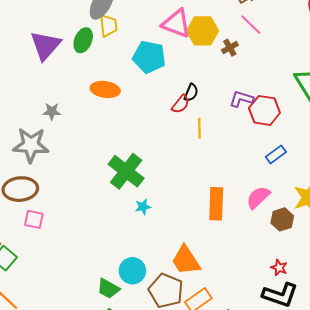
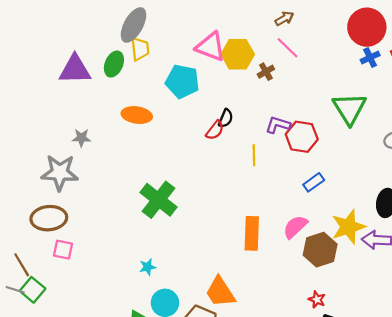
purple triangle: (45, 45) -> (75, 69), turned 48
yellow line: (199, 128) -> (254, 155), moved
cyan star: (143, 207) -> (148, 267), moved
brown hexagon: (282, 219) -> (320, 250), size x1.4

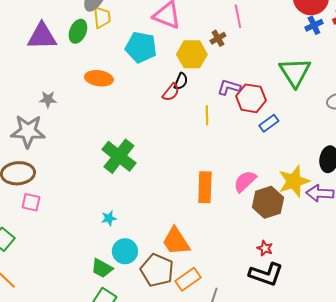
pink line: (288, 48) -> (238, 16), turned 35
yellow hexagon: (238, 54) -> (192, 54), moved
blue rectangle: (314, 182) -> (269, 123), moved

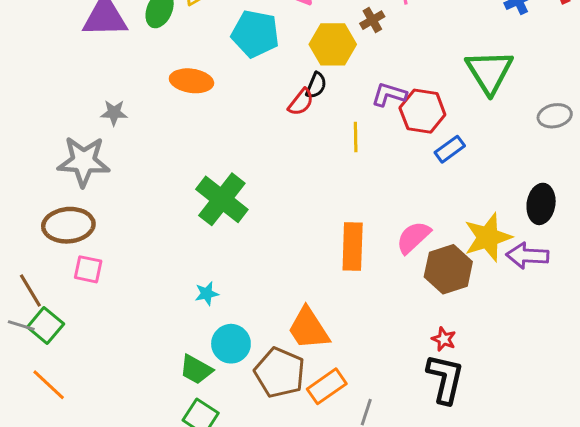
black L-shape: (266, 274) -> (445, 379), turned -96

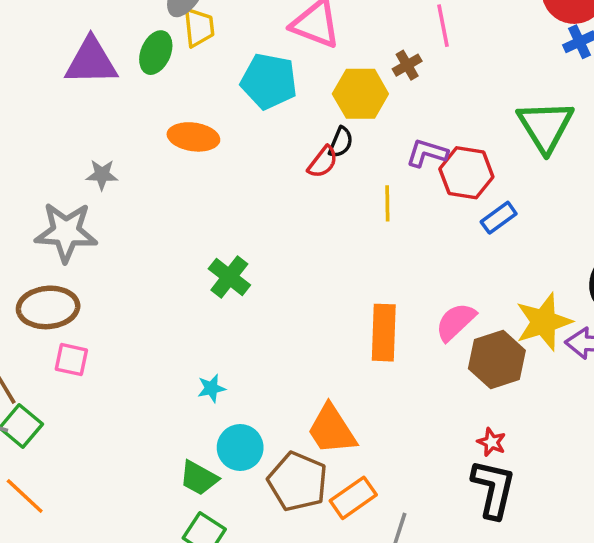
green cross: (222, 199) -> (229, 277), size x0.7

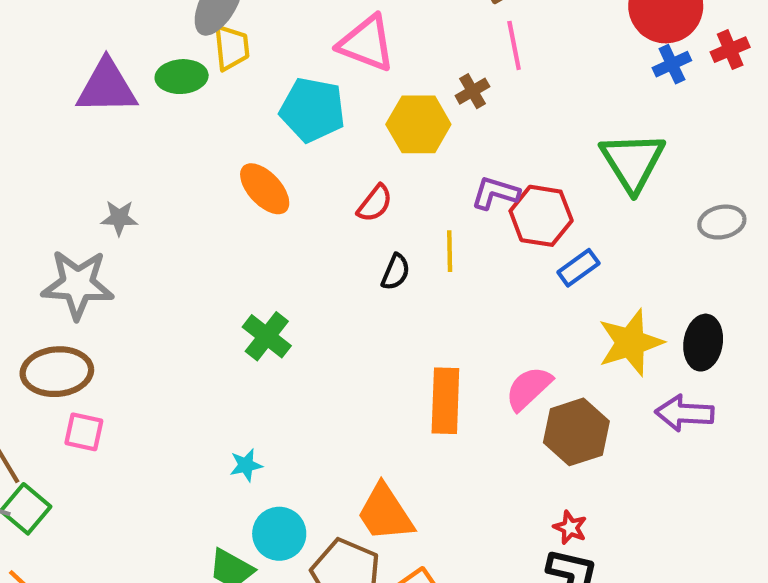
green ellipse: (156, 53) -> (182, 77), turned 63
orange ellipse: (193, 137) -> (265, 189), moved, turned 39
black semicircle: (341, 142) -> (396, 272), moved
yellow star: (544, 322) -> (630, 343), moved

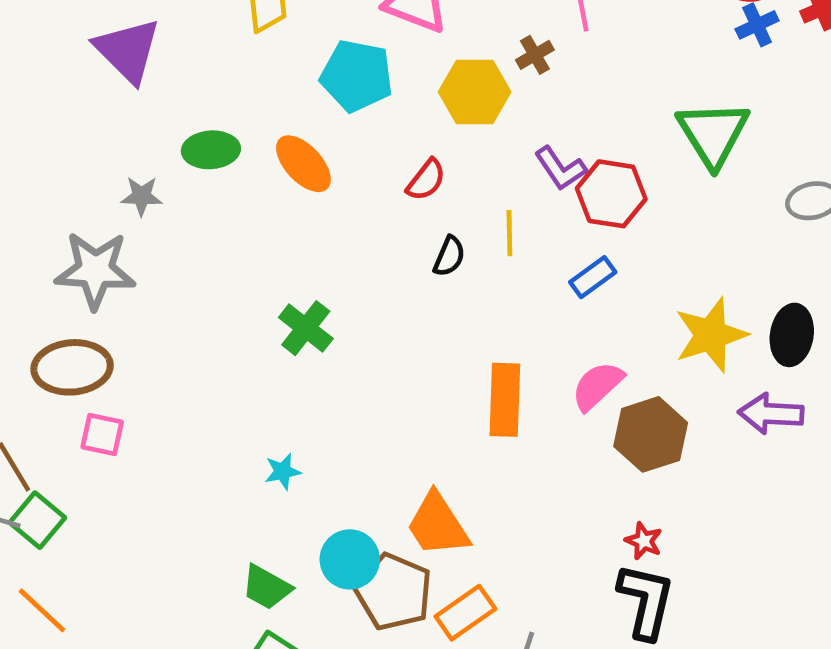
green ellipse: (182, 77) -> (211, 150), moved
purple triangle: (107, 87) -> (128, 50), turned 46
purple L-shape: (495, 193) -> (560, 168), turned -141
blue rectangle: (578, 268) -> (593, 277), moved
cyan circle: (279, 534) -> (350, 559), moved

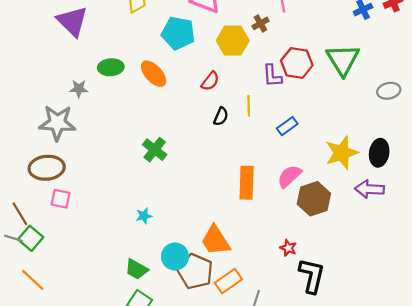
purple L-shape: (560, 168) -> (272, 76), turned 30
red hexagon: (611, 194) -> (297, 63), moved
red star: (644, 541) -> (288, 248), moved

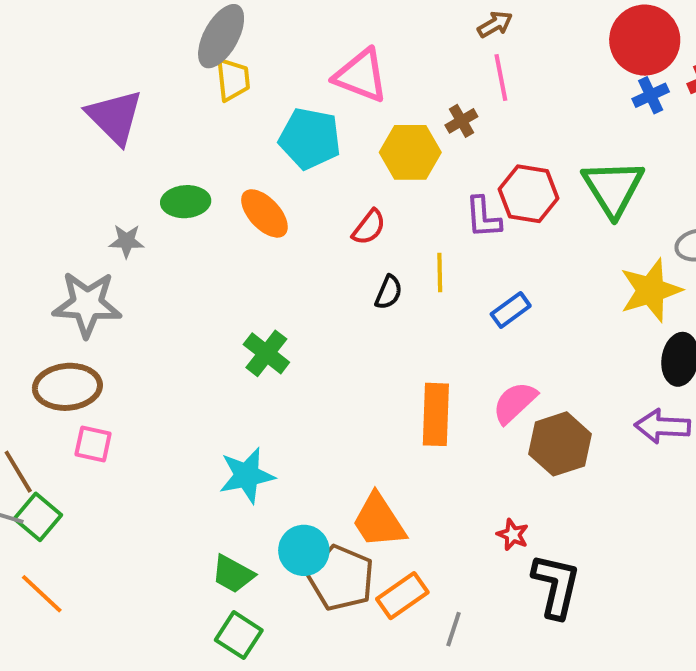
yellow star: (342, 153) -> (651, 290), moved
cyan star: (144, 216) -> (247, 476), size x1.8

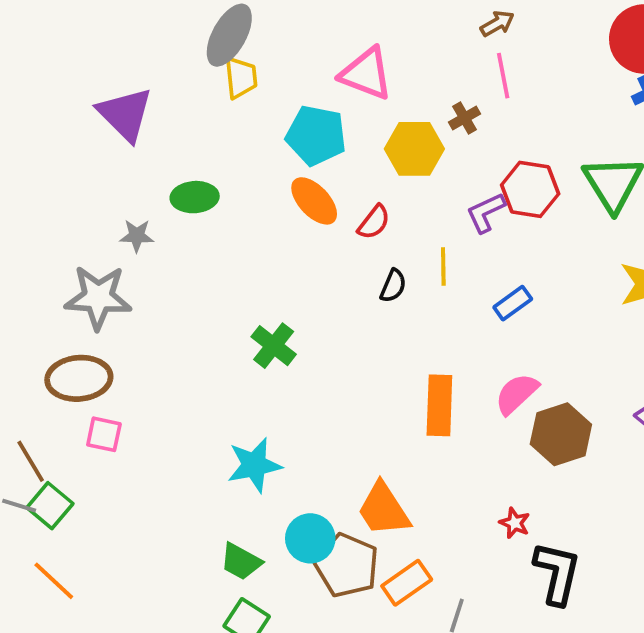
orange ellipse: (264, 213) -> (314, 201), moved
purple L-shape: (483, 217) -> (486, 213), turned 69

